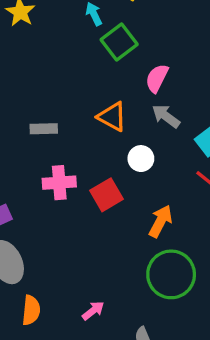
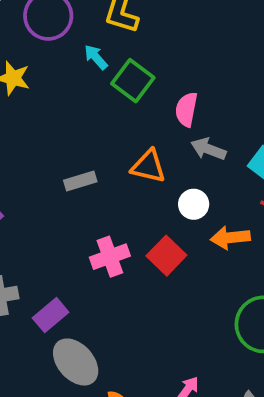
gray rectangle: (44, 129) -> (80, 181), moved
orange arrow: (160, 221) -> (230, 238), moved, turned -108

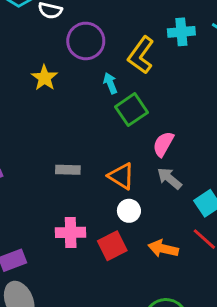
white circle: (194, 204) -> (129, 211), moved

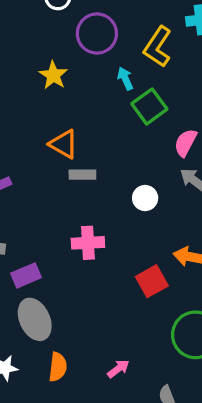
orange triangle: (121, 176) -> (64, 144), moved
white circle: (129, 211) -> (145, 198), moved
red square: (112, 246) -> (152, 281), moved

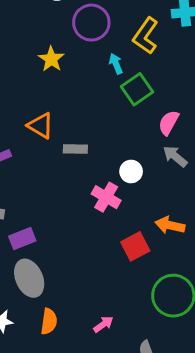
orange triangle: (64, 144) -> (41, 126), moved
pink cross: (88, 243) -> (106, 197), moved, turned 32

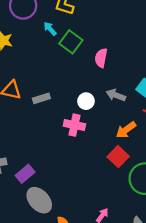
gray arrow: (175, 156) -> (116, 95), moved
orange arrow: (170, 225) -> (126, 130), turned -30
red square: (135, 246) -> (118, 157), moved

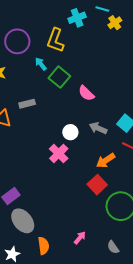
pink semicircle: (101, 58) -> (86, 93), turned -60
gray rectangle: (41, 98) -> (27, 104), moved
pink cross: (74, 125) -> (59, 154), turned 30

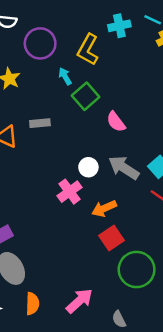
gray arrow: (98, 128) -> (124, 168), size x1.4
orange arrow: (106, 161) -> (104, 208), moved
pink arrow: (80, 238) -> (79, 301), size x1.6

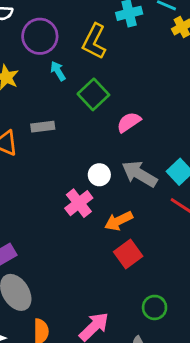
cyan arrow: (65, 76) -> (58, 71), moved
pink semicircle: (116, 122) -> (129, 122), turned 95
green circle: (137, 270) -> (155, 307), moved, size x0.6

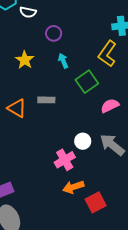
purple circle: (40, 36) -> (54, 33), size x0.6
yellow L-shape: (94, 41) -> (107, 54), moved
orange arrow: (119, 221) -> (73, 187), moved

